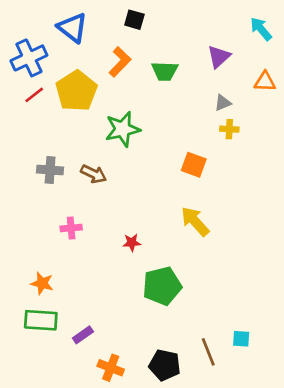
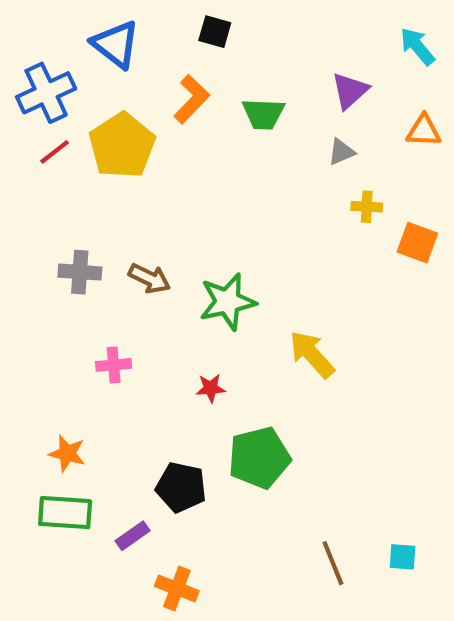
gray triangle: (223, 103) -> (341, 152), moved
green star: (123, 129) -> (227, 302), moved
orange square: (194, 165) -> (417, 243), moved
cyan square: (241, 339) -> (403, 557), moved
black pentagon: (165, 365) -> (181, 487), moved

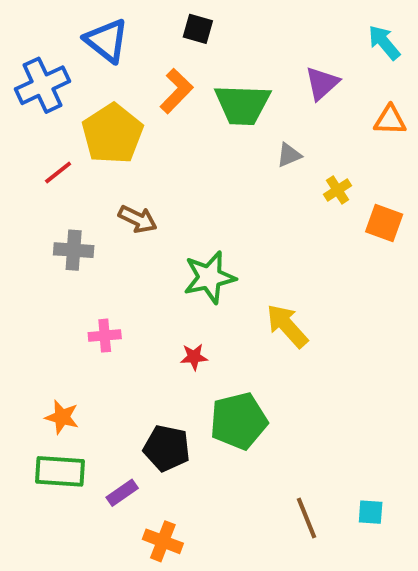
green trapezoid: (263, 114) -> (242, 105), size x1.4
red line: (55, 152) -> (58, 173), moved
gray triangle: (341, 152) -> (289, 155), moved
yellow cross: (367, 207) -> (338, 190), turned -36
brown arrow: (149, 278) -> (138, 219), moved

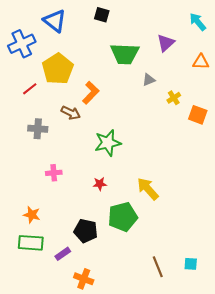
orange L-shape: (176, 91) -> (91, 93), moved
yellow arrow: (287, 326) -> (148, 189), moved

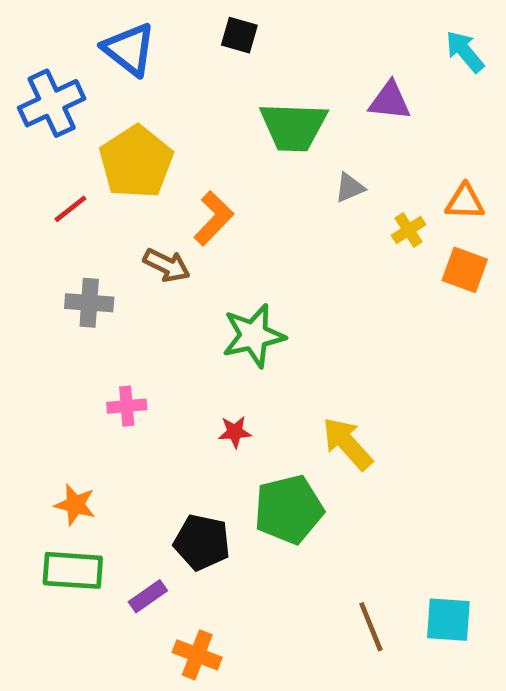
purple triangle: (166, 43) -> (390, 101), turned 48
orange triangle: (201, 62) -> (465, 202), moved
cyan square: (191, 264) -> (448, 620), size x1.5

